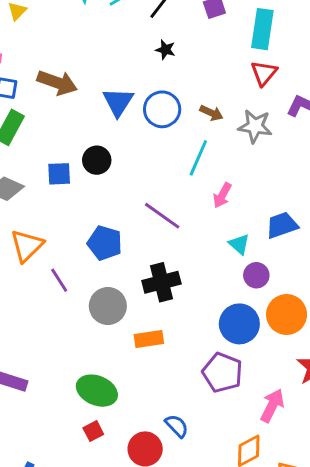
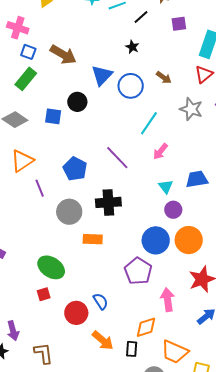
black star: (165, 50) -> (132, 47), moved
brown arrow: (211, 113) -> (164, 78), moved
black circle: (97, 160) -> (77, 102), moved
pink arrow: (272, 406) -> (168, 300), turned -45

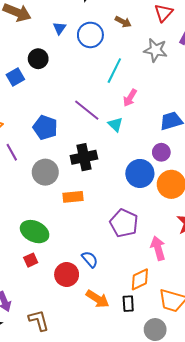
blue triangle: (102, 75) -> (59, 28), size x0.6
blue square: (53, 116) -> (15, 77), turned -30
cyan triangle: (166, 187) -> (115, 124), moved
purple circle: (173, 210) -> (161, 152), moved
blue circle: (156, 240) -> (140, 173), moved

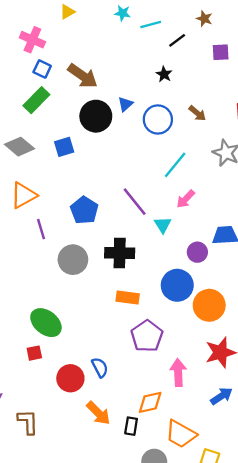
black circle: (38, 59) -> (96, 116), moved, size x1.4
purple circle: (161, 152) -> (197, 252), moved
orange rectangle: (73, 197) -> (128, 297), moved

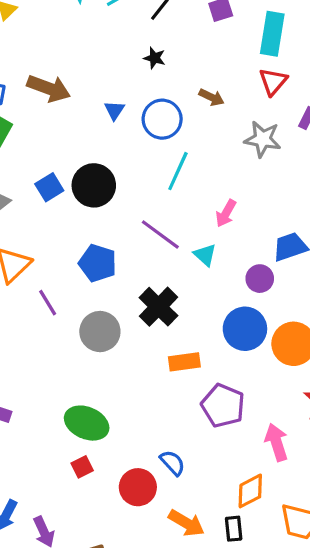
black circle: (96, 116) -> (94, 185), moved
cyan line: (175, 165) -> (178, 171), moved
black cross: (120, 253) -> (159, 307), turned -32

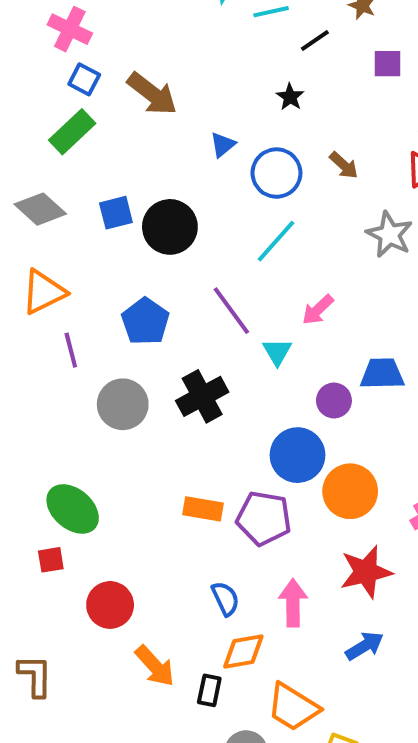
orange rectangle: (184, 362) -> (203, 509), moved
purple pentagon: (223, 406) -> (264, 518), moved, turned -30
blue semicircle: (173, 463) -> (225, 599), moved

